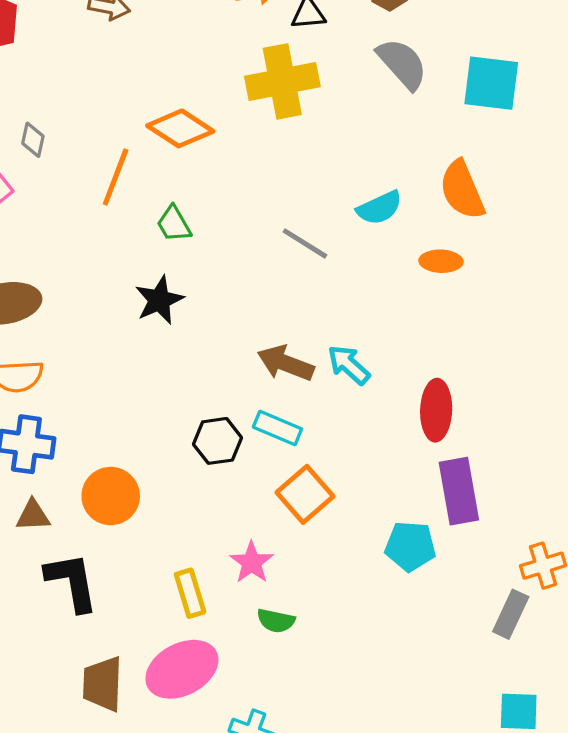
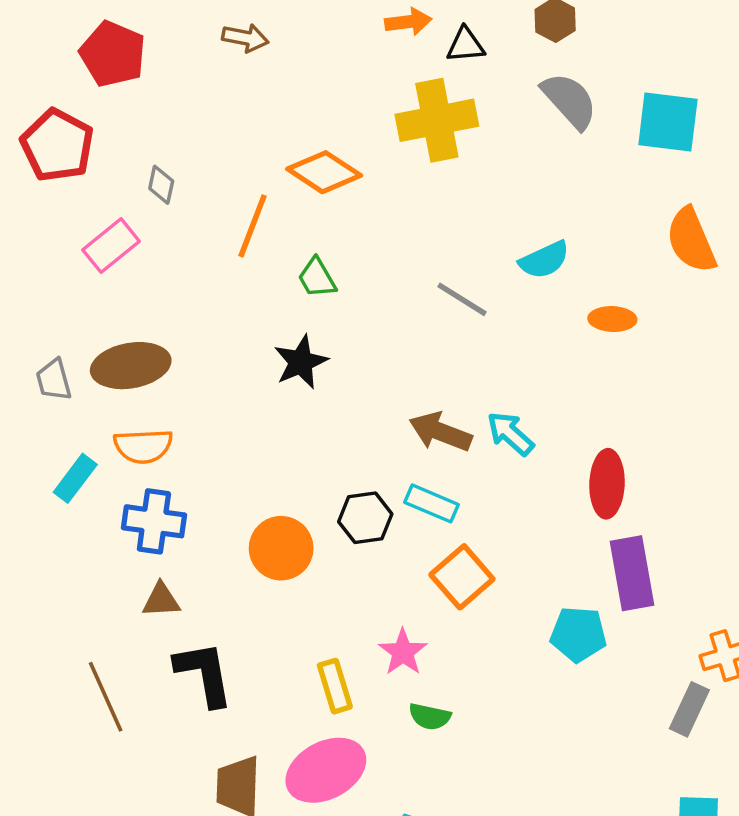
orange semicircle: (462, 190) -> (691, 240), moved
orange circle: (111, 496) -> (281, 548), moved

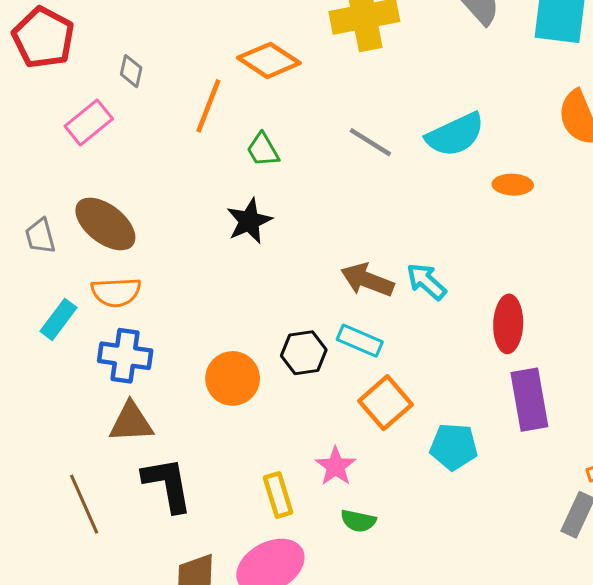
cyan semicircle: (544, 260) -> (455, 135), size x1.4
gray line: (462, 299) -> (370, 142), moved
brown ellipse: (131, 366) -> (105, 224), turned 48
brown triangle: (161, 600) -> (131, 422), size x1.4
cyan pentagon: (578, 634) -> (454, 447), moved

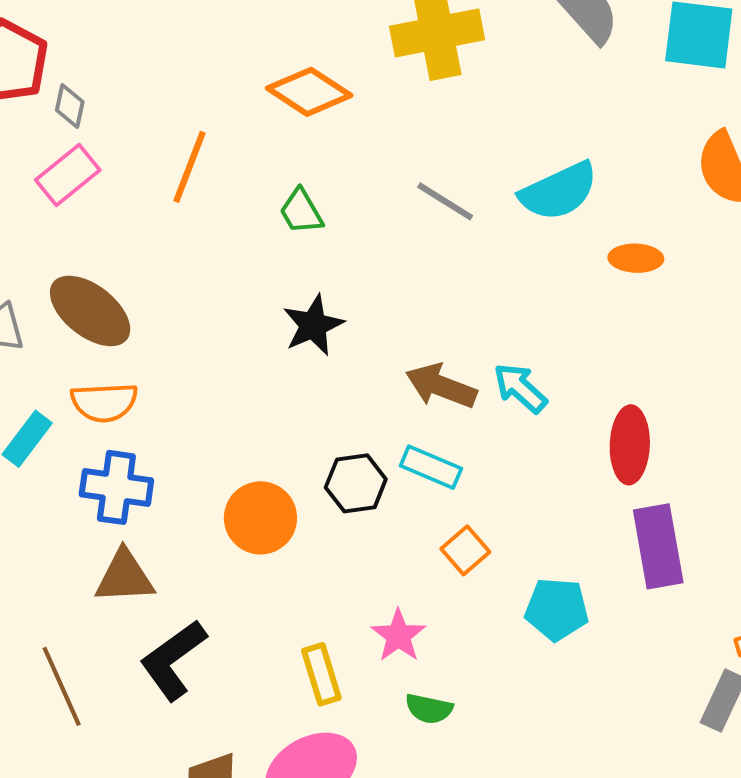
gray diamond: (131, 71) -> (70, 106), moved
orange line: (208, 106) -> (189, 167), moved
black star: (249, 221) -> (313, 325), moved
orange square: (386, 403) -> (465, 550), size x0.7
black L-shape: (167, 484) -> (173, 660), turned -116

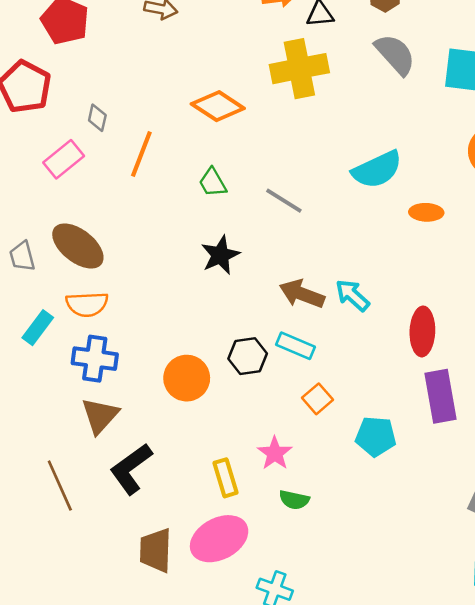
gray diamond: (70, 106) -> (97, 118), moved
gray line: (445, 201) -> (284, 201), moved
brown triangle: (125, 577) -> (100, 416), turned -45

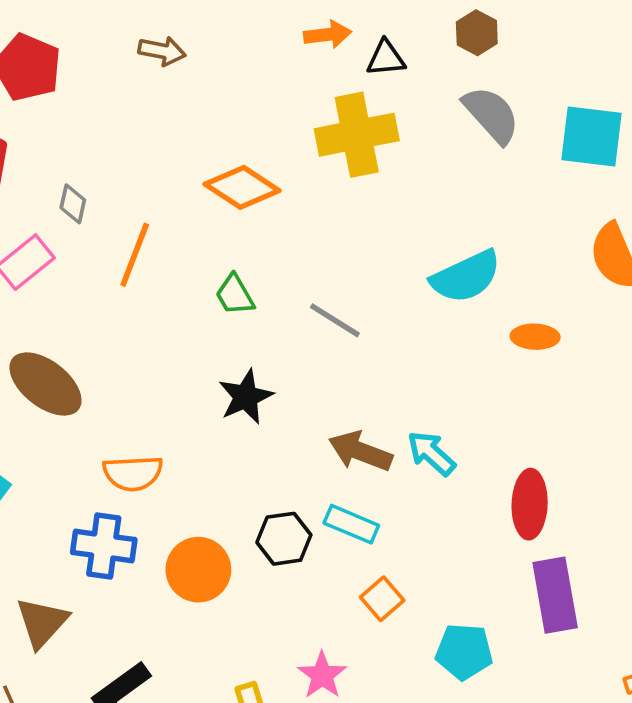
orange semicircle: (87, 304) -> (133, 473), moved
blue cross: (95, 359) -> (104, 546), moved
brown triangle: (100, 416) -> (42, 622), moved

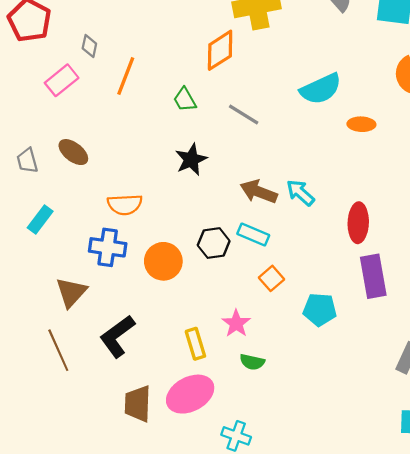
orange diamond: (242, 187) -> (220, 50), moved, turned -66
brown ellipse: (46, 384) -> (73, 152), size x0.7

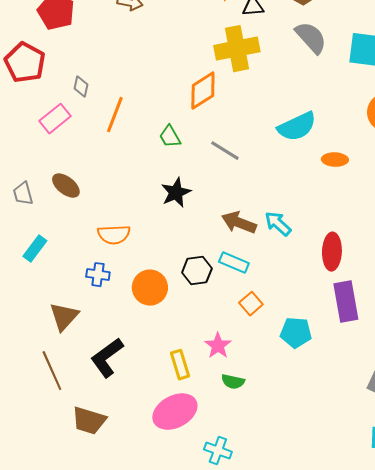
blue cross: (108, 247) -> (98, 275), size x0.7
brown trapezoid: (138, 404) -> (89, 421), moved, turned -75

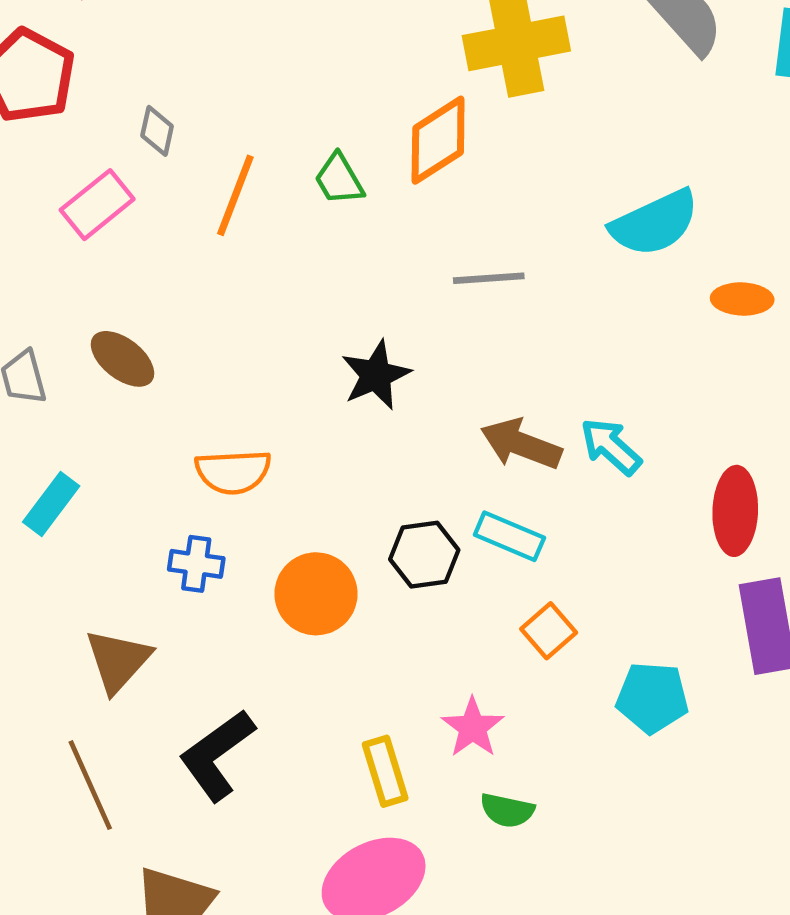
green trapezoid: (170, 137) -> (339, 179), moved
gray line: (225, 151) -> (489, 278), turned -36

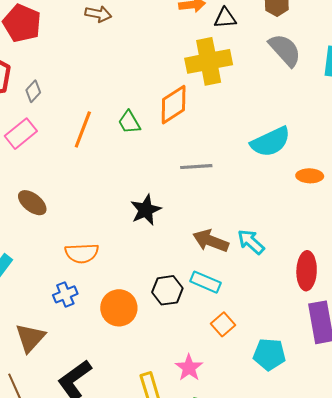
gray diamond: (157, 131) -> (33, 91), moved, turned 30
blue cross: (196, 564) -> (65, 294), turned -30

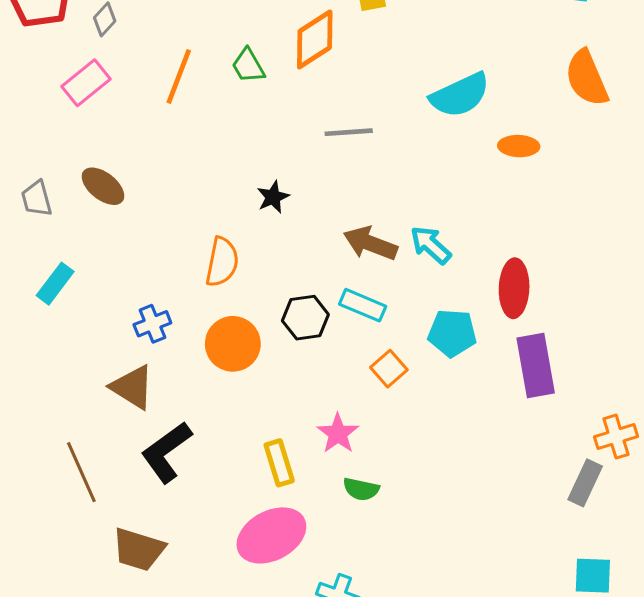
black star: (146, 210) -> (273, 197), size x0.7
orange semicircle: (82, 253) -> (222, 262), moved, turned -76
brown triangle: (30, 338) -> (132, 387), moved, turned -40
cyan pentagon: (269, 354) -> (452, 333), moved

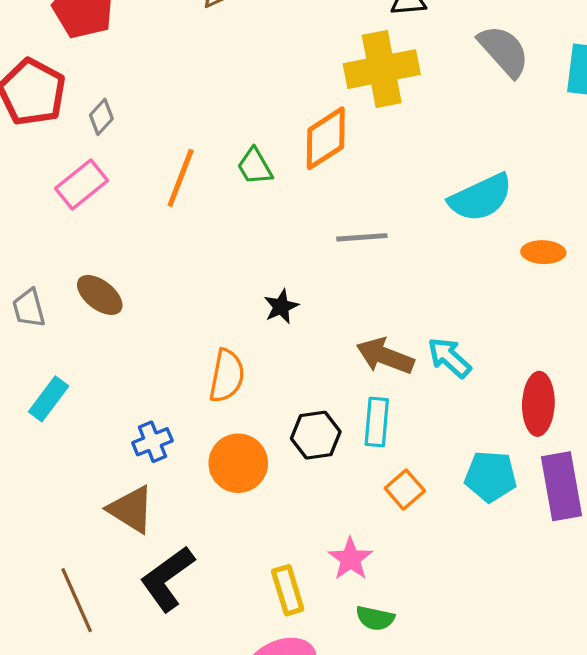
cyan rectangle: (363, 305) -> (377, 422), turned 72
cyan pentagon: (452, 333) -> (491, 476), moved

